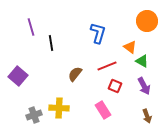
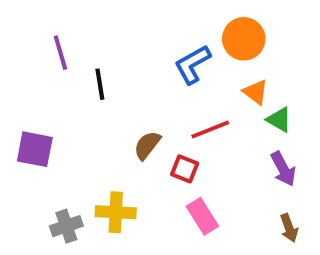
orange circle: (147, 21) -> (244, 39), moved
blue L-shape: (98, 33) -> (193, 64), turned -135
purple square: (18, 76) -> (35, 149), turned -30
red square: (115, 86) -> (185, 169), moved

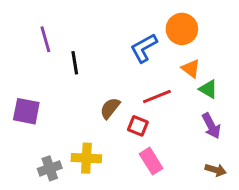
brown arrow: (289, 228) -> (216, 170), turned -54

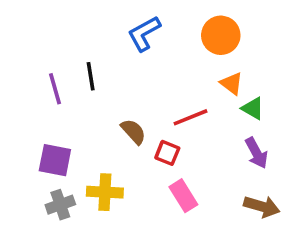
purple line: (45, 39) -> (55, 89), moved
blue L-shape: (144, 48) -> (144, 34), moved
brown semicircle: (110, 108) -> (133, 132), turned 100
purple square: (26, 111) -> (55, 160), moved
brown arrow: (216, 170) -> (262, 206), size x1.4

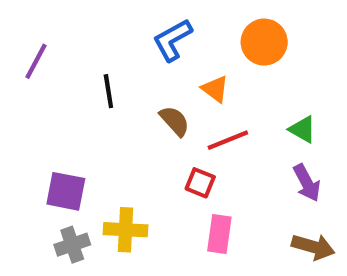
orange triangle: (231, 83) -> (215, 89), moved
purple line: (55, 89) -> (36, 61), moved, turned 44
brown semicircle: (133, 132) -> (175, 121), moved
pink rectangle: (183, 196) -> (219, 234), turned 40

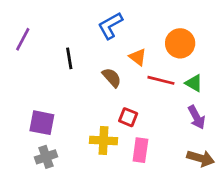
orange circle: (264, 42) -> (180, 43), moved
red line: (228, 140) -> (161, 80), moved, turned 36
yellow cross: (126, 230) -> (103, 140), moved

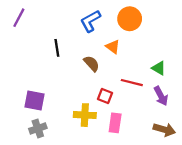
purple line: (23, 39) -> (19, 18), moved
orange circle: (180, 43) -> (130, 19), moved
red line: (161, 80) -> (132, 83), moved

